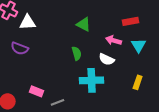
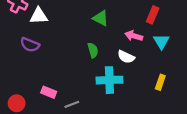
red rectangle: (131, 21) -> (153, 15), turned -56

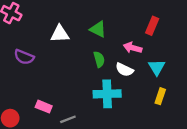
white triangle: (39, 16) -> (60, 34), moved
cyan triangle: (161, 41) -> (157, 67), moved
green semicircle: (93, 50) -> (99, 59), moved

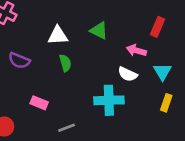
green semicircle: (99, 59) -> (65, 63), moved
pink rectangle: (44, 107) -> (39, 103), moved

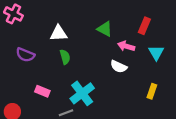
green triangle: (99, 31) -> (105, 29), moved
cyan triangle: (162, 72) -> (156, 53), moved
cyan cross: (109, 100) -> (82, 93), moved, turned -35

